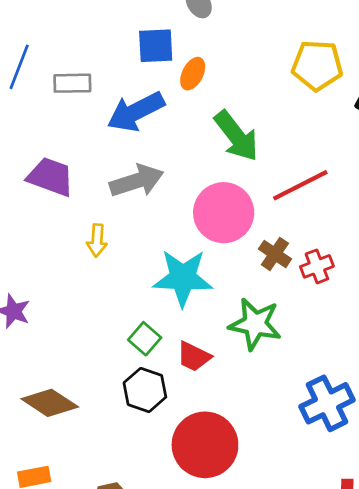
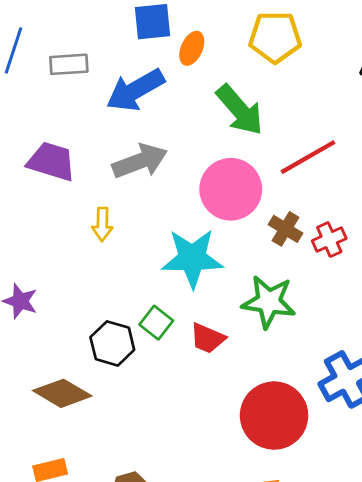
yellow pentagon: (317, 65) -> (275, 37), moved
black hexagon: (145, 390) -> (112, 343), moved
red circle: (205, 445) -> (274, 416), moved

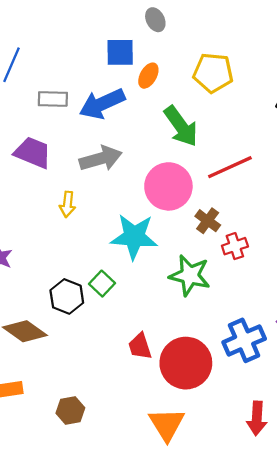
gray rectangle: (69, 64) -> (53, 99), moved
red cross: (329, 240) -> (235, 246), moved
red trapezoid: (208, 338) -> (140, 346), moved, turned 44

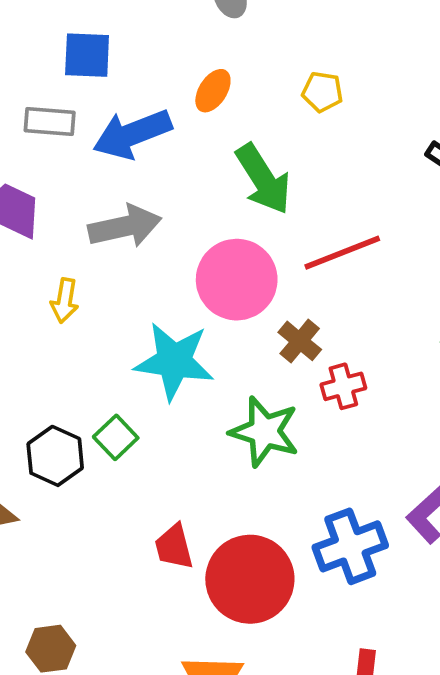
blue square: (120, 52) -> (87, 55), moved
yellow pentagon: (213, 73) -> (322, 92), size x0.6

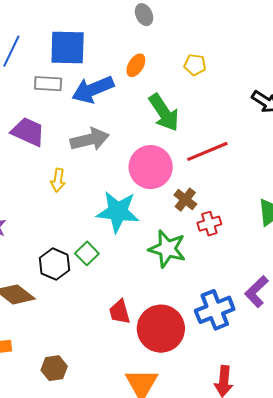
blue square: (87, 55) -> (68, 47), size x1.4

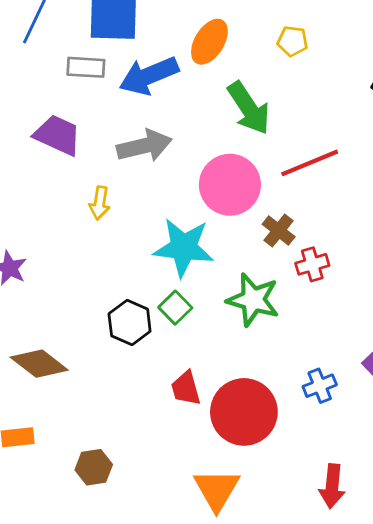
orange ellipse: (136, 65) -> (209, 42), size x1.4
green square: (87, 253) -> (175, 308), moved
black hexagon: (54, 264) -> (130, 323), moved
blue cross: (215, 310) -> (320, 386), size x0.6

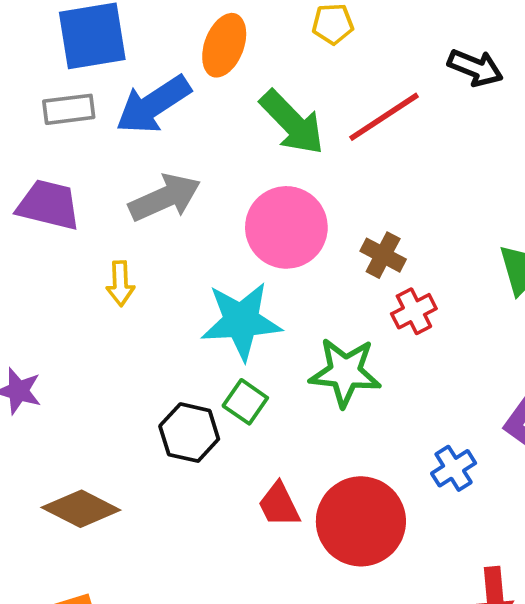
red line: (310, 163) -> (384, 117), moved
brown cross: (279, 230) -> (383, 255), moved

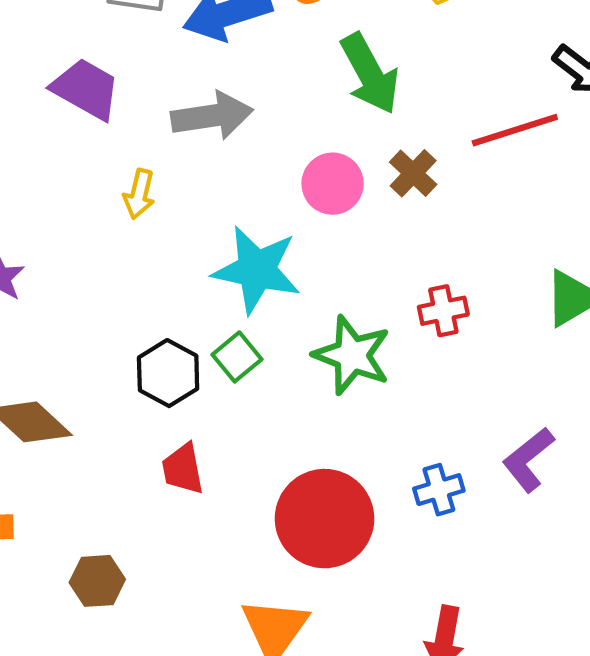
red line: (384, 117) -> (515, 130), moved
pink circle: (286, 227) -> (333, 184), size x0.7
brown cross: (383, 255) -> (413, 173), moved
red trapezoid: (279, 505) -> (183, 469), moved

